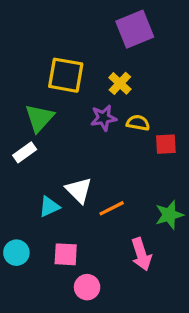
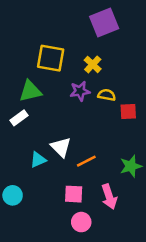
green triangle: (39, 118) -> (30, 91), turned 35
pink square: (66, 254) -> (74, 194), moved
pink circle: (87, 287) -> (81, 222), moved

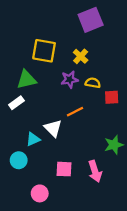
orange line: (86, 161) -> (75, 112), moved
cyan circle: (13, 195) -> (19, 160), moved
pink circle: (81, 222) -> (40, 193), moved

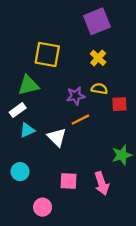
yellow cross: (81, 56) -> (98, 58), moved
purple star: (70, 80) -> (76, 96), moved
cyan triangle: (33, 139) -> (27, 130), moved

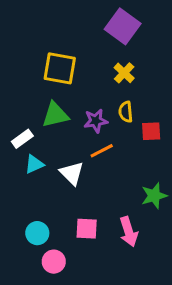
purple square: (97, 21) -> (123, 26), turned -32
green triangle: (28, 85) -> (55, 115), moved
yellow semicircle: (99, 89) -> (126, 112), turned -105
cyan circle: (20, 172) -> (37, 233), moved

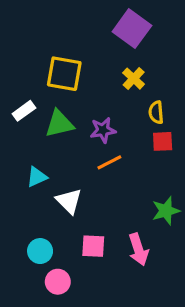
yellow semicircle: (126, 112) -> (156, 112), moved
white rectangle: (22, 139) -> (24, 111), moved
white triangle: (72, 173) -> (69, 201), moved

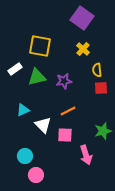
orange line: (109, 162) -> (68, 111), moved
pink square: (93, 246) -> (65, 135), moved

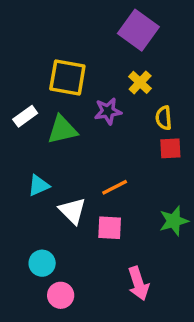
purple star: (64, 81) -> (108, 111), moved
pink arrow: (86, 155) -> (138, 283), moved

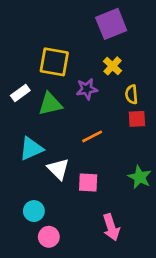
purple square: (138, 30) -> (111, 24), turned 32
cyan triangle: (39, 185) -> (31, 149), size x1.4
orange line: (115, 187) -> (92, 136), moved
green star: (174, 221) -> (140, 177), turned -30

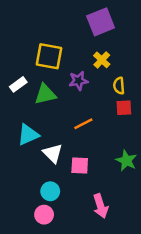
cyan circle: (34, 211) -> (50, 191), moved

